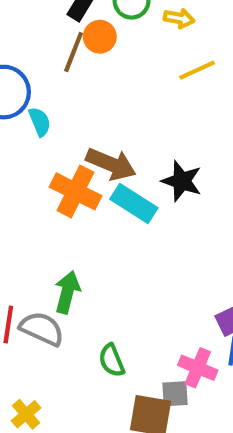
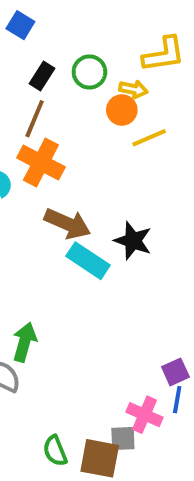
orange circle: (100, 37) -> (122, 110), moved
orange cross: (76, 191) -> (41, 162), moved
green semicircle: (112, 360) -> (55, 451), moved

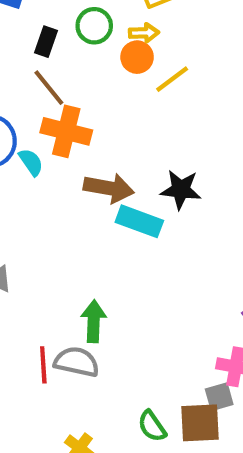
brown line: (35, 119) -> (49, 88), turned -48

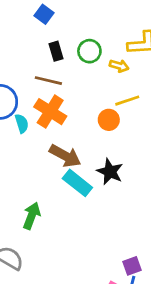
black rectangle: (46, 42) -> (56, 51), turned -54
orange circle: (137, 57) -> (109, 120), moved
brown line: (49, 88) -> (48, 81), turned -56
green arrow: (94, 321) -> (32, 216), moved

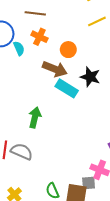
orange cross: (50, 112) -> (39, 37), size x0.7
orange circle: (109, 120) -> (68, 50), moved

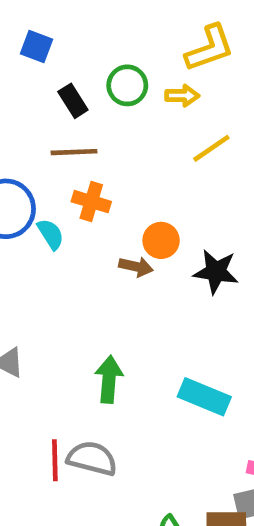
orange circle: (68, 50) -> (161, 240), moved
brown arrow: (55, 69) -> (136, 267), size x0.6
cyan rectangle: (67, 88) -> (204, 397), moved

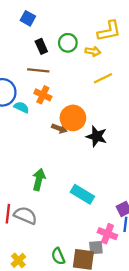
cyan semicircle: (51, 234) -> (22, 107), turned -40
orange circle: (161, 240) -> (73, 118), size x1.5

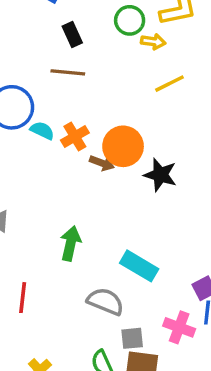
green circle: (68, 43) -> (130, 20), moved
orange cross: (43, 95) -> (75, 136), moved, turned 35
gray semicircle: (25, 215) -> (105, 301), moved
gray square: (96, 248) -> (132, 338), moved

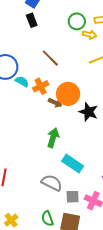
black rectangle: (72, 34) -> (32, 20), moved
brown line: (68, 72) -> (50, 58), moved, turned 36
green arrow: (71, 243) -> (53, 138), moved
gray square: (132, 338) -> (73, 197), moved

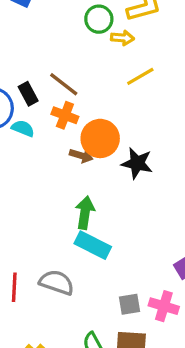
black rectangle: (32, 20) -> (28, 94), moved
orange cross: (41, 86) -> (65, 115), moved, turned -35
cyan rectangle: (73, 164) -> (93, 245), moved
gray semicircle: (52, 183) -> (57, 282), moved

